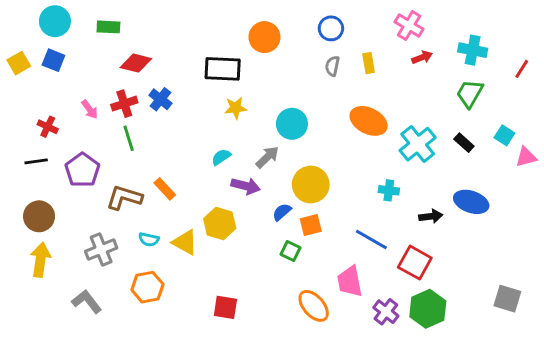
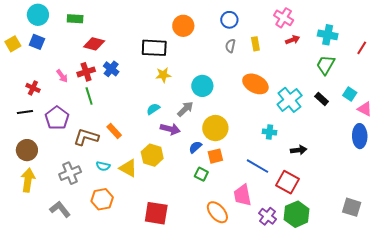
pink triangle: (526, 157) -> (365, 109), turned 42
blue ellipse: (471, 202) -> (360, 136), moved, turned 70
red square: (225, 307) -> (156, 213), size x1.4

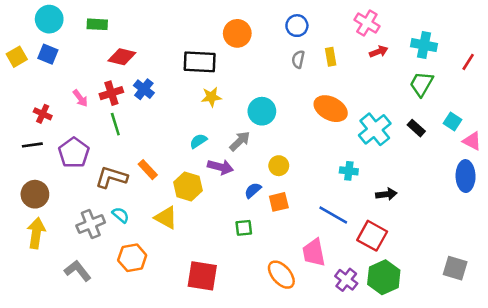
yellow circle: (215, 128) -> (279, 166), size x0.6
yellow hexagon: (152, 155) -> (188, 186), moved
cyan semicircle: (103, 166) -> (121, 215), moved, turned -152
green square: (201, 174) -> (244, 228), moved, turned -32

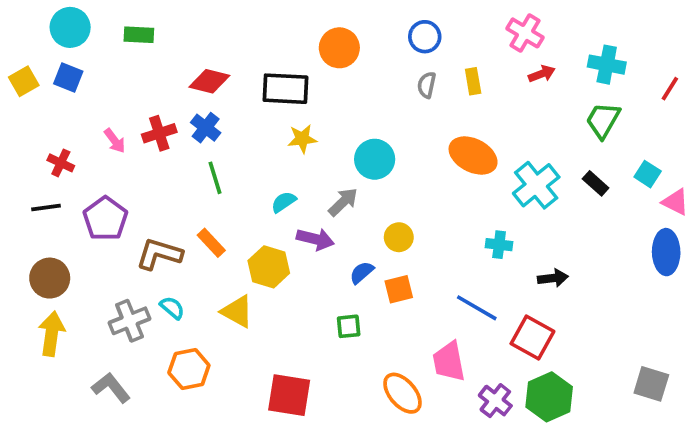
red diamond: (122, 57) -> (209, 81), moved
green line: (115, 124) -> (215, 178), moved

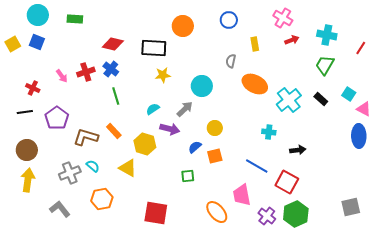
gray semicircle: (427, 85) -> (231, 61), moved
gray square: (651, 384) -> (351, 207), turned -30

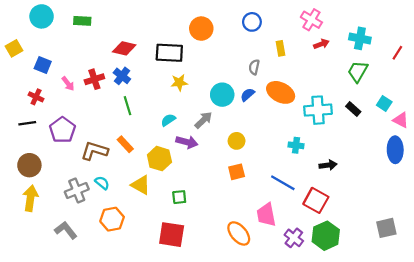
blue square: (37, 42) -> (43, 65), moved
cyan cross: (289, 100) -> (318, 110), turned 35
blue semicircle: (195, 147) -> (248, 95), moved
green square: (188, 176) -> (179, 197), moved

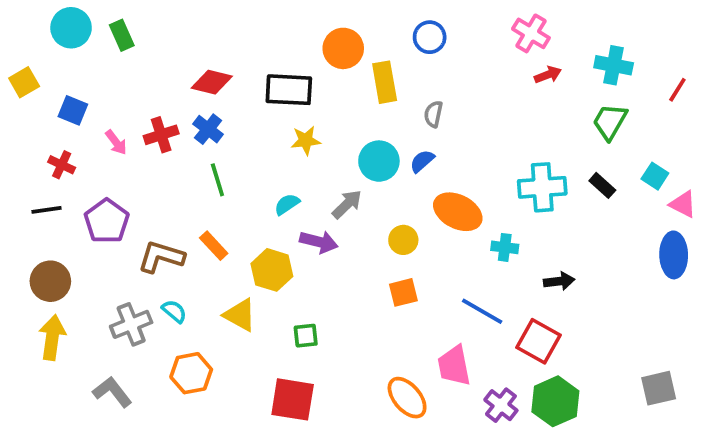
green rectangle: (82, 21) -> (122, 35), moved, turned 63
yellow rectangle: (281, 48) -> (385, 82), moved, size x1.5
orange ellipse: (281, 92) -> (458, 212), moved

